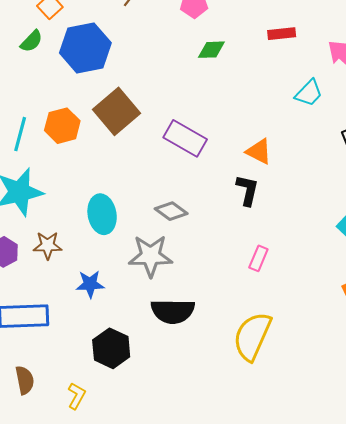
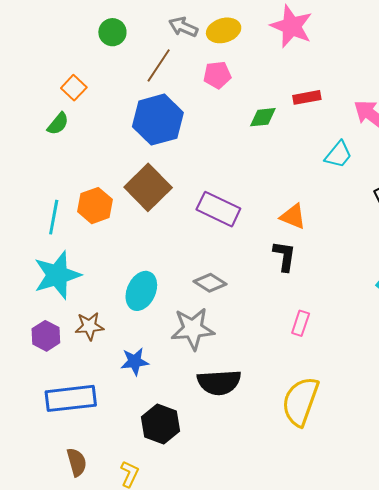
blue hexagon: (85, 48) -> (158, 120), moved
green diamond: (211, 50) -> (263, 117), moved
cyan ellipse: (102, 214) -> (141, 291), turned 39

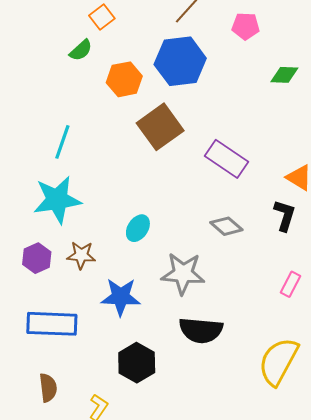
orange hexagon: (95, 206) -> (124, 79), moved
gray diamond: (210, 283) -> (226, 226), moved
cyan ellipse: (141, 291) -> (138, 228), size x0.7
blue star: (135, 361) -> (121, 297), size x1.4

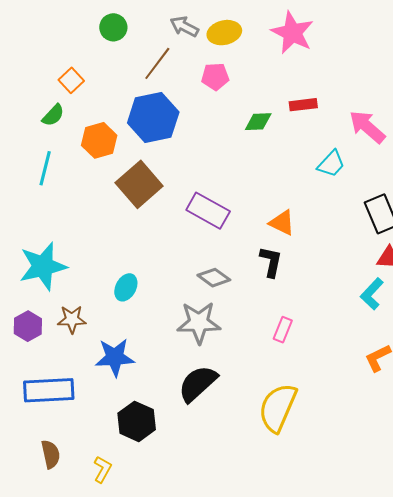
cyan line: (62, 142) -> (45, 168), moved
gray star: (183, 273) -> (199, 323), moved
black semicircle: (201, 330) -> (198, 384), turned 138

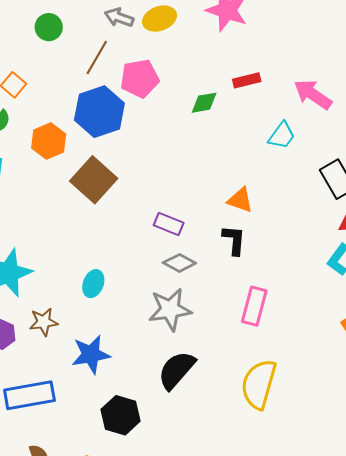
pink pentagon: (215, 77) -> (140, 78), moved, size x1.4
purple rectangle: (208, 211) -> (169, 224), moved, size x0.7
pink rectangle: (283, 330) -> (254, 306), size x1.5

